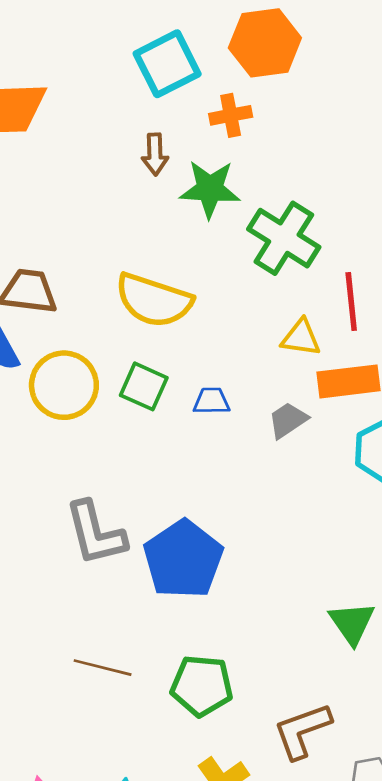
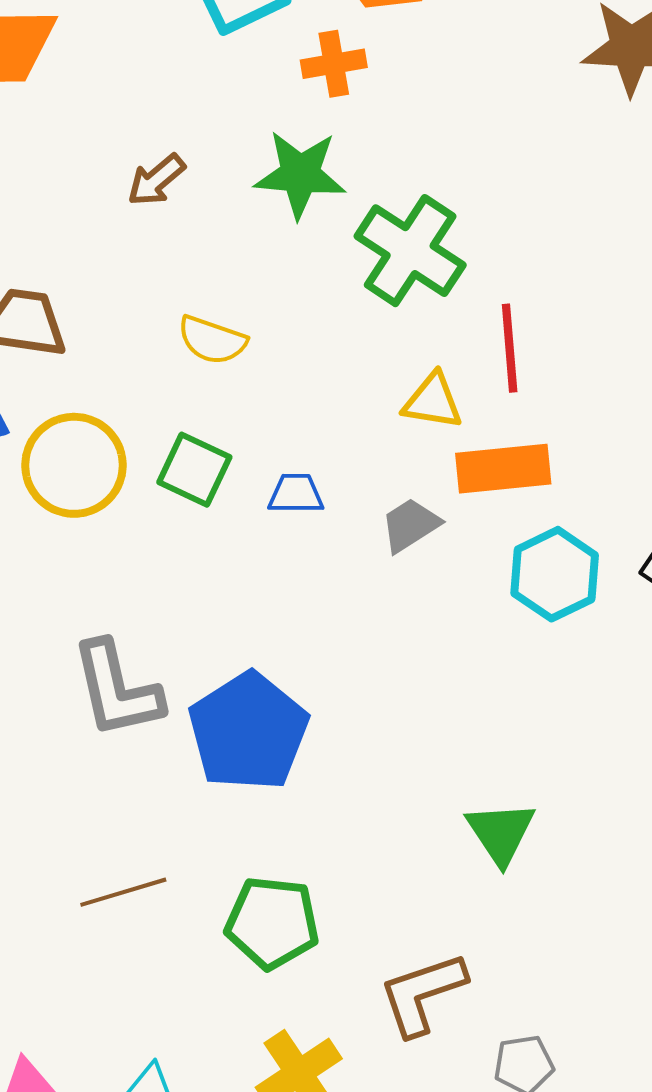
brown arrow: (155, 154) -> (156, 180), moved, turned 51
yellow semicircle: (154, 300) -> (212, 340), size x0.6
brown line: (103, 668) -> (123, 892), turned -32

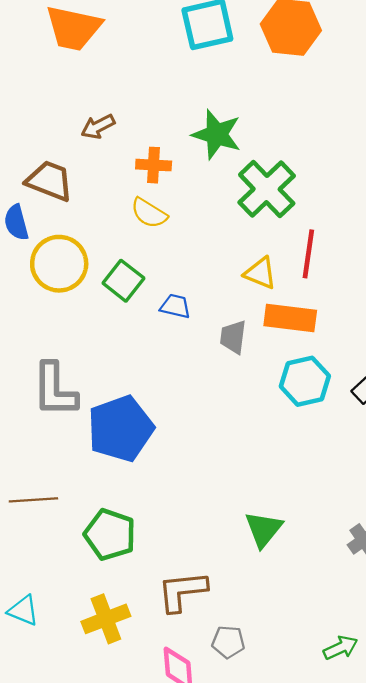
orange cross: (334, 64) -> (154, 165), moved
brown arrow: (156, 180) -> (98, 127), moved
gray trapezoid: (410, 525) -> (233, 337), turned -63
green triangle: (501, 833) -> (264, 529), moved

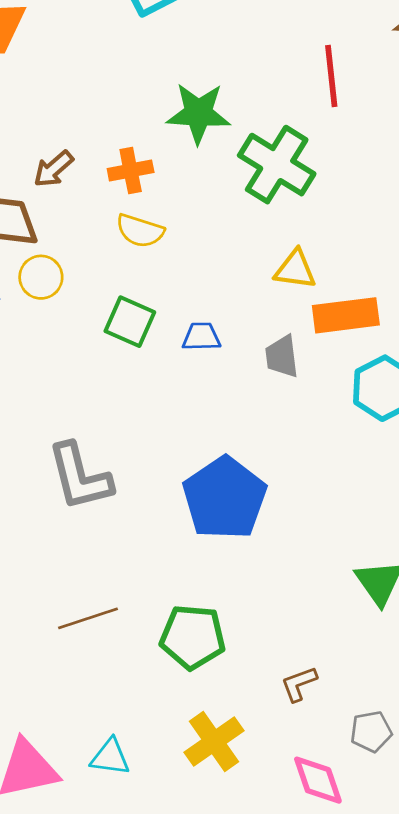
brown arrow: (98, 127) -> (53, 169), moved
red line: (308, 254) -> (331, 76), moved
yellow circle: (59, 264) -> (41, 277), moved, size x0.6
blue pentagon: (121, 429) -> (225, 498), moved
brown L-shape: (182, 591) -> (299, 684), size x0.6

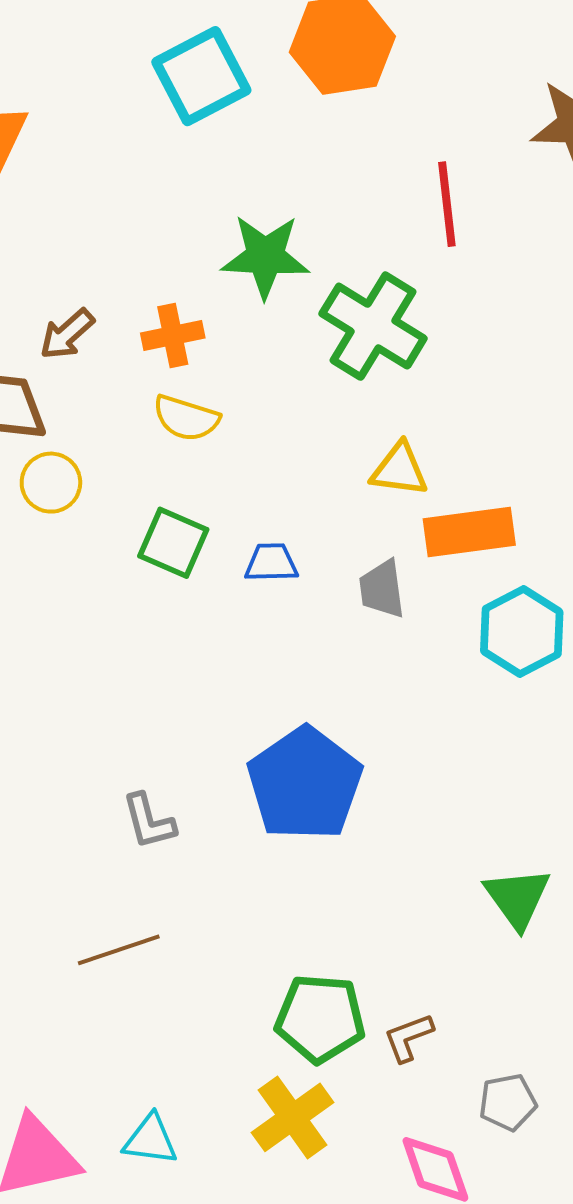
gray L-shape: (80, 477) -> (149, 821), moved, size x0.6
green pentagon: (193, 637) -> (320, 1018), moved

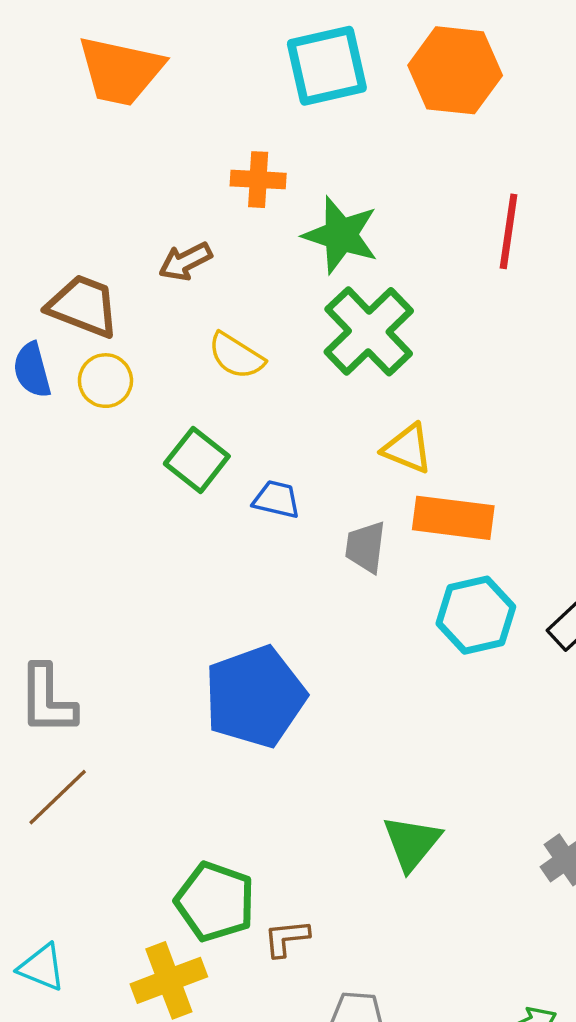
green cross: (373, 326) -> (369, 331), moved
brown arrow: (67, 334) -> (185, 261), moved
orange cross: (173, 336) -> (258, 180), moved
gray L-shape: (149, 821) -> (47, 700), moved, size x1.4
brown line: (119, 950) -> (58, 797), turned -40

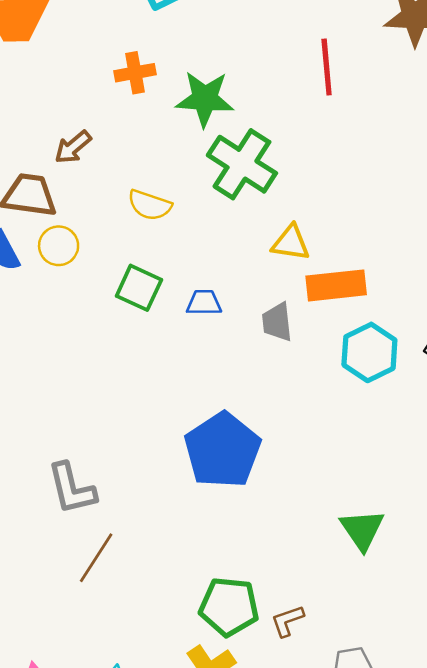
brown arrow: (185, 261) -> (73, 147), moved

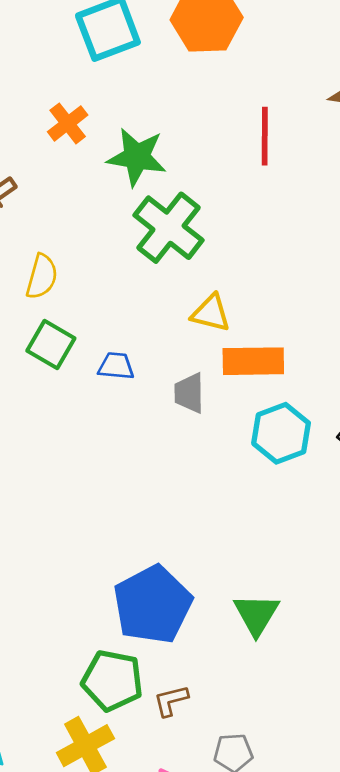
orange cross: (135, 73) -> (68, 123), turned -33
yellow semicircle: (150, 205) -> (42, 277), moved, turned -99
blue pentagon: (223, 450) -> (153, 605), moved

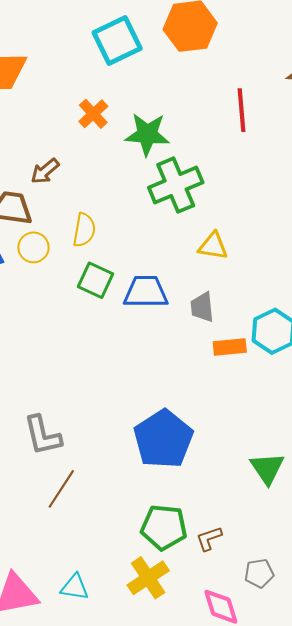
green cross: (169, 228) -> (176, 185), turned 34
orange rectangle: (253, 361) -> (230, 347), moved, size x0.7
blue trapezoid: (116, 366) -> (146, 292), size x1.6
blue pentagon: (153, 605) -> (163, 439), moved

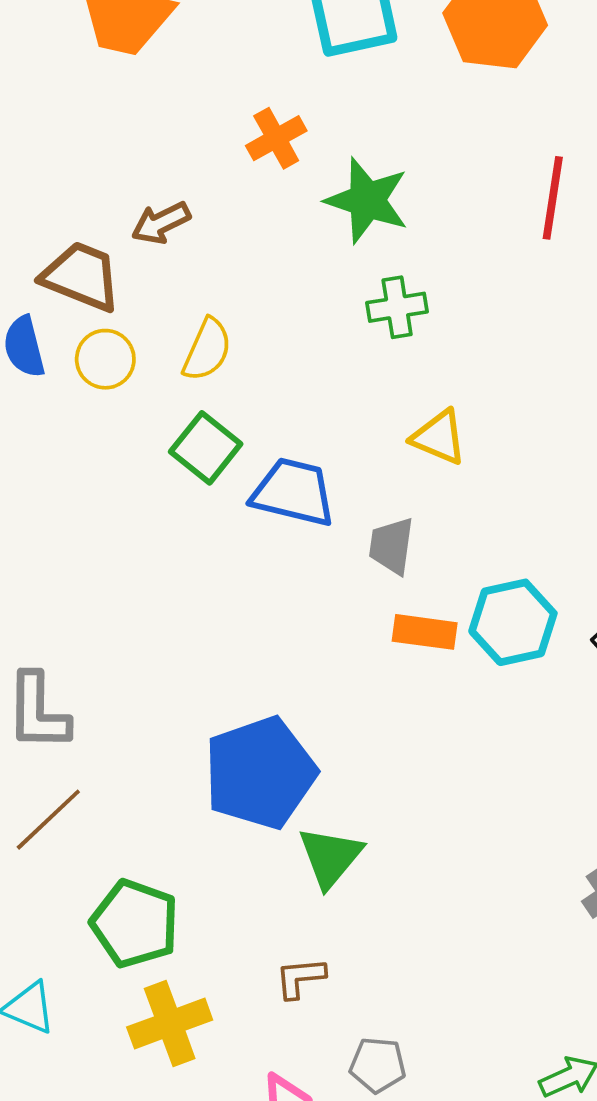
green cross: (176, 185) -> (397, 307), size x0.6
green triangle: (267, 468) -> (330, 857), moved
green pentagon: (164, 527) -> (135, 924), moved

